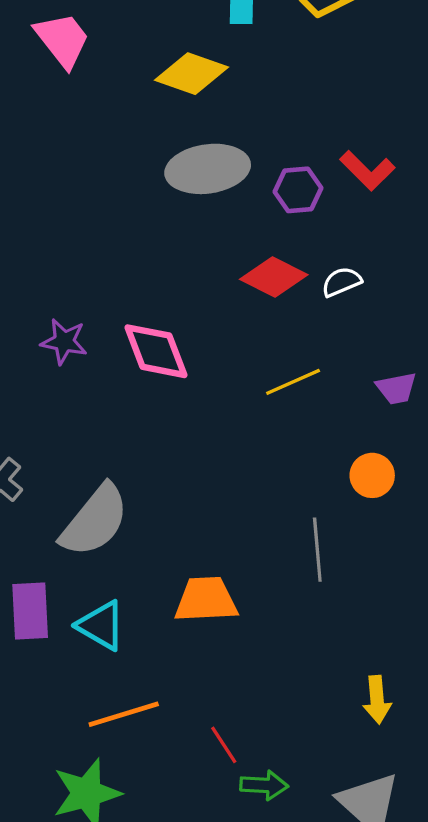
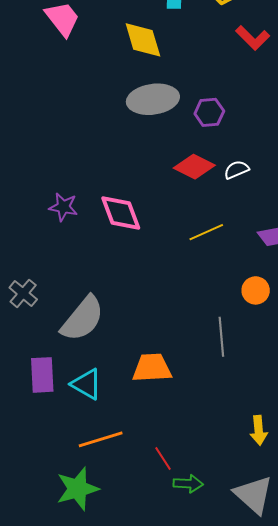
yellow diamond: (191, 74) -> (143, 40), turned 54
red L-shape: (367, 171) -> (253, 38), moved

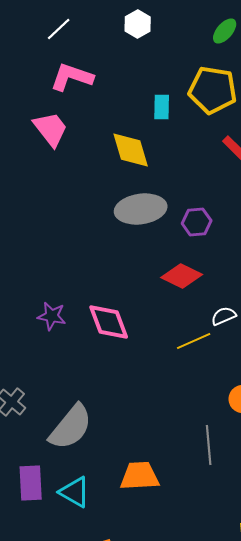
white semicircle: (236, 170) -> (224, 316), moved

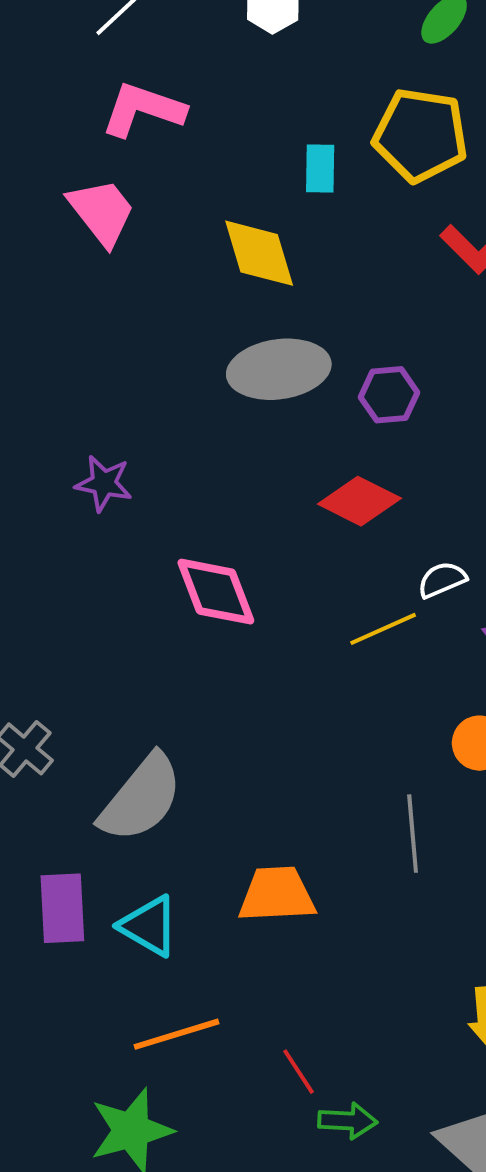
purple star: (52, 316) -> (104, 483), moved

